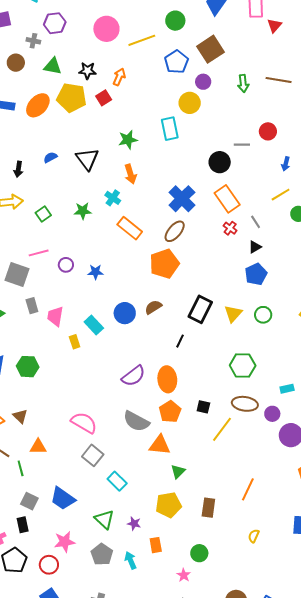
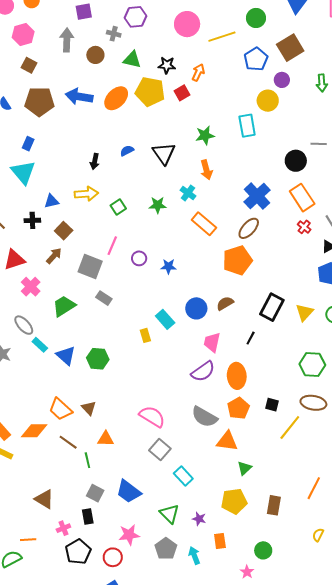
pink line: (39, 253) -> (112, 246), turned -54
gray rectangle: (32, 306) -> (104, 298), turned -42
pink trapezoid: (55, 316) -> (212, 342), moved

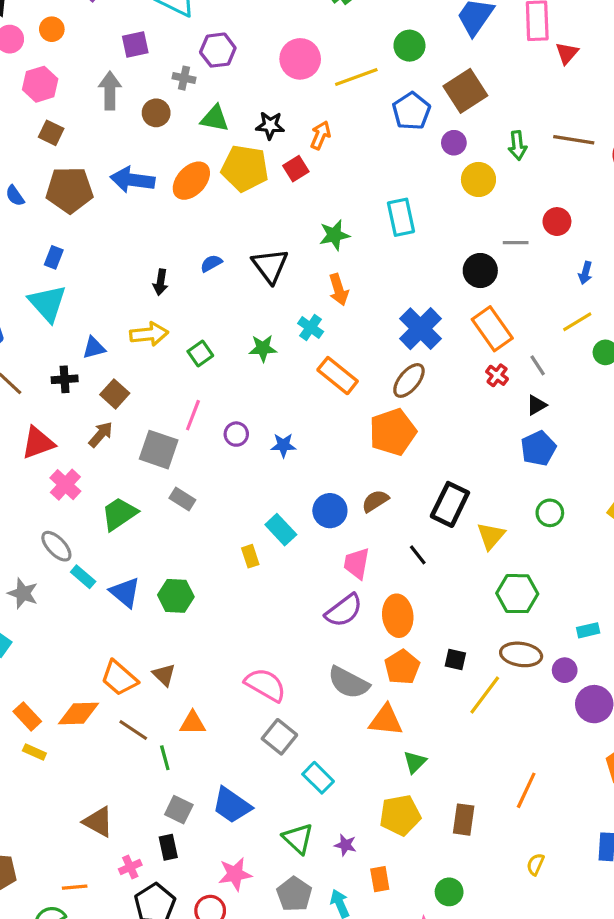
yellow circle: (268, 101) -> (478, 179), moved
yellow triangle: (304, 312) -> (491, 536), moved
black line: (251, 338) -> (418, 555), turned -64

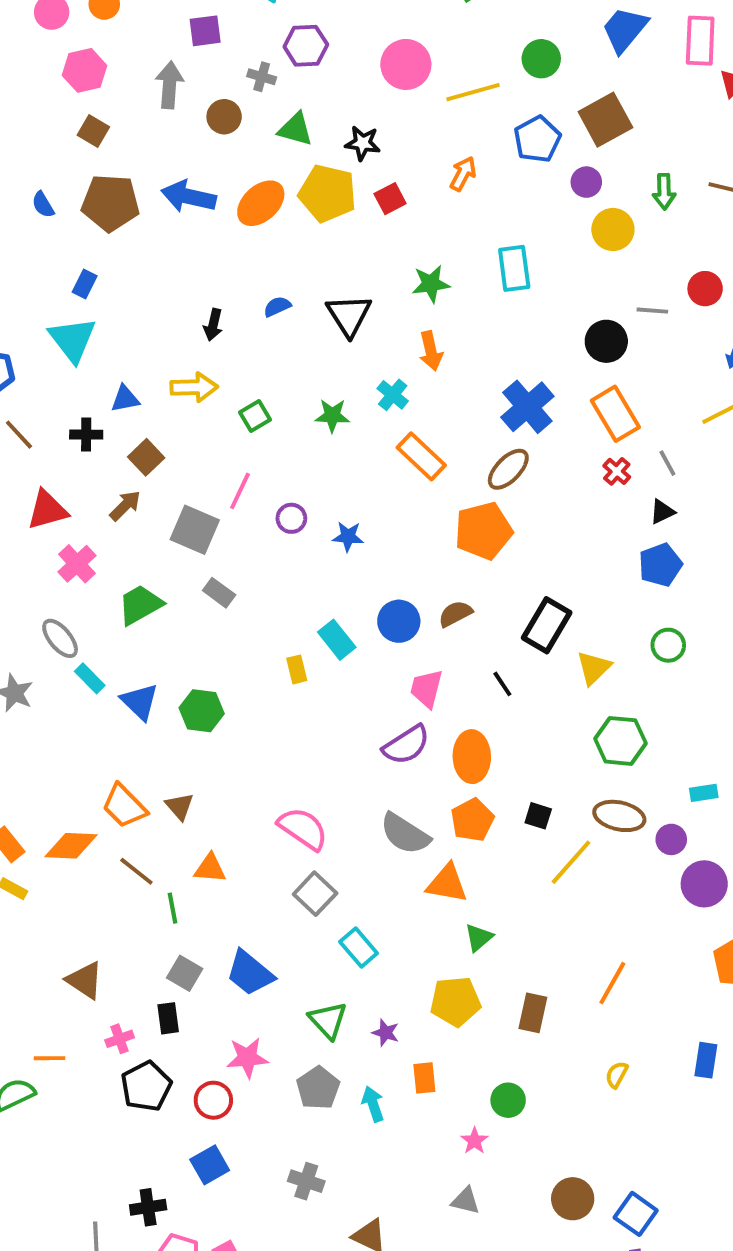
orange arrow: (320, 135) -> (463, 174), moved

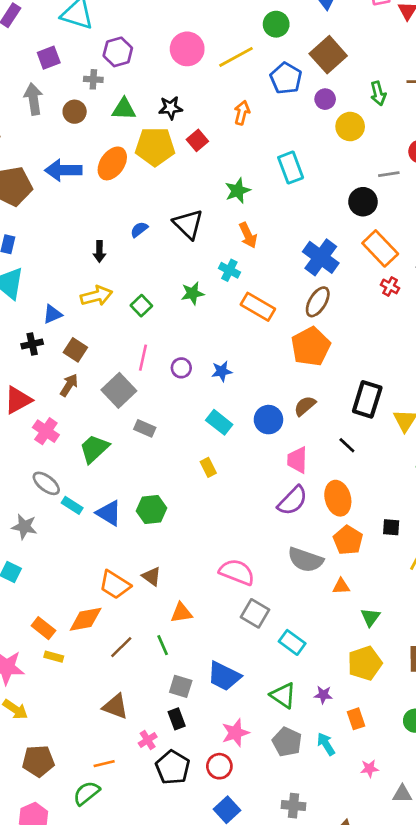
gray square: (195, 530) -> (119, 390), turned 36
cyan rectangle: (337, 640) -> (219, 422), moved
brown line: (136, 871) -> (121, 647), moved, turned -70
orange triangle: (447, 883) -> (341, 586), size x0.6
pink star: (474, 1141) -> (369, 769), moved, turned -30

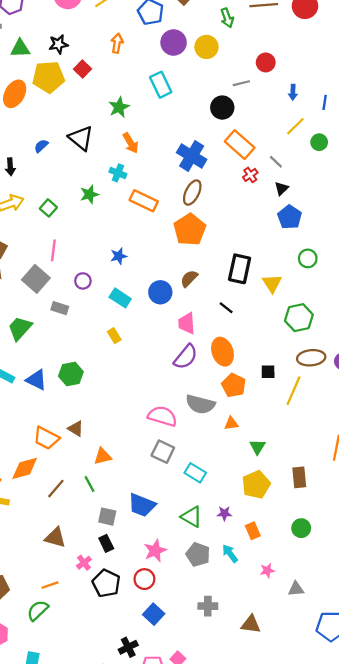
purple circle: (325, 99) -> (174, 43), moved, size x1.5
red cross: (390, 286) -> (250, 175), turned 32
purple circle: (181, 368) -> (83, 281), moved
pink semicircle: (237, 572) -> (162, 416), moved

